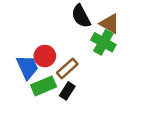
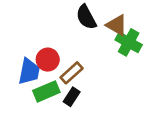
green cross: (103, 42) -> (129, 42), moved
blue trapezoid: (27, 67) -> (29, 72), turned 35

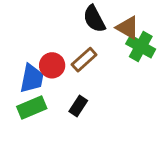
brown rectangle: (72, 73) -> (84, 60), moved
green rectangle: (46, 91) -> (32, 107), moved

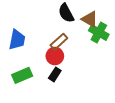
red circle: (52, 65) -> (55, 56), moved
blue trapezoid: (32, 78) -> (17, 40), moved

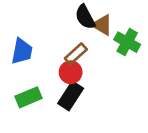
brown triangle: (90, 19) -> (102, 25), moved
black rectangle: (55, 74) -> (71, 96), size x1.5

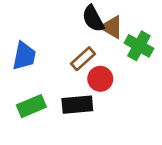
red circle: (71, 72) -> (100, 79), moved
black rectangle: (71, 96) -> (77, 105), turned 52

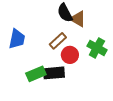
green cross: (139, 46) -> (97, 48), moved
green rectangle: (31, 106) -> (36, 74), moved

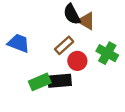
blue trapezoid: (17, 39) -> (19, 43), turned -80

